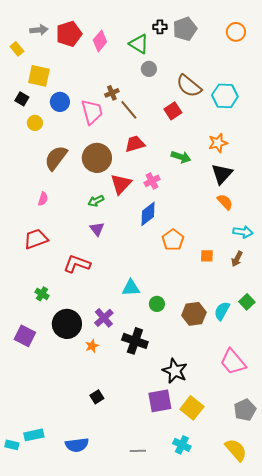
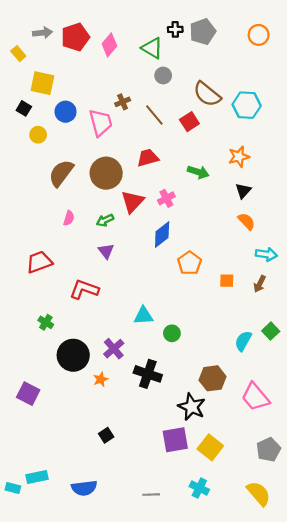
brown line: (129, 110) -> (154, 115), moved
black triangle: (222, 174) -> (243, 191), size x0.7
pink semicircle: (43, 199) -> (69, 218), moved
brown hexagon: (194, 314) -> (213, 378), moved
purple square: (25, 336) -> (28, 394), moved

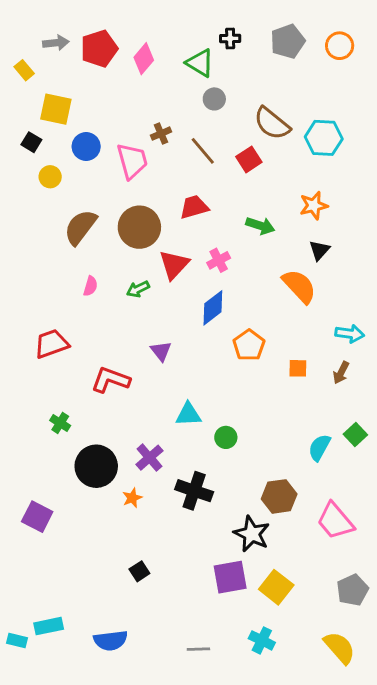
gray pentagon: (203, 32) -> (288, 41), moved
orange semicircle: (247, 221) -> (299, 286), moved, size x1.5
purple triangle: (106, 251) -> (161, 351), moved

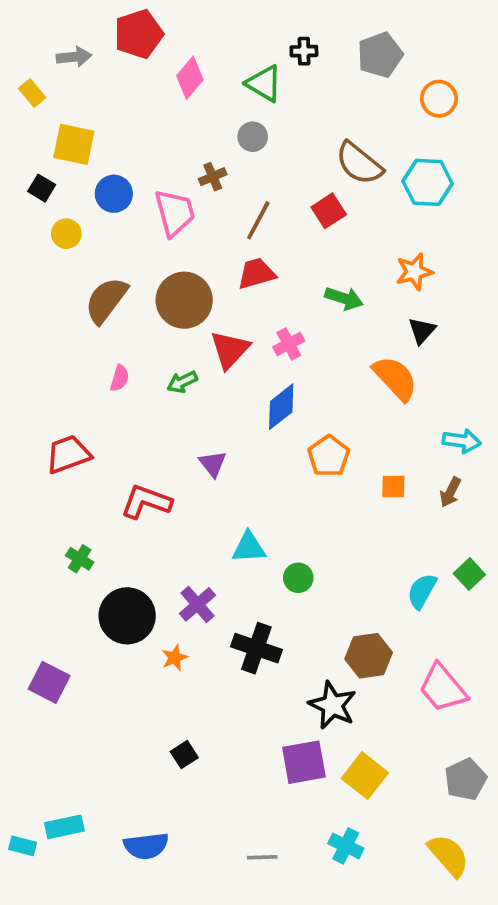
orange circle: (340, 46) -> (439, 99), moved
red pentagon: (99, 49) -> (139, 34), moved
gray circle: (214, 99) -> (253, 137), moved
brown line: (203, 151) -> (258, 220), moved, turned 68

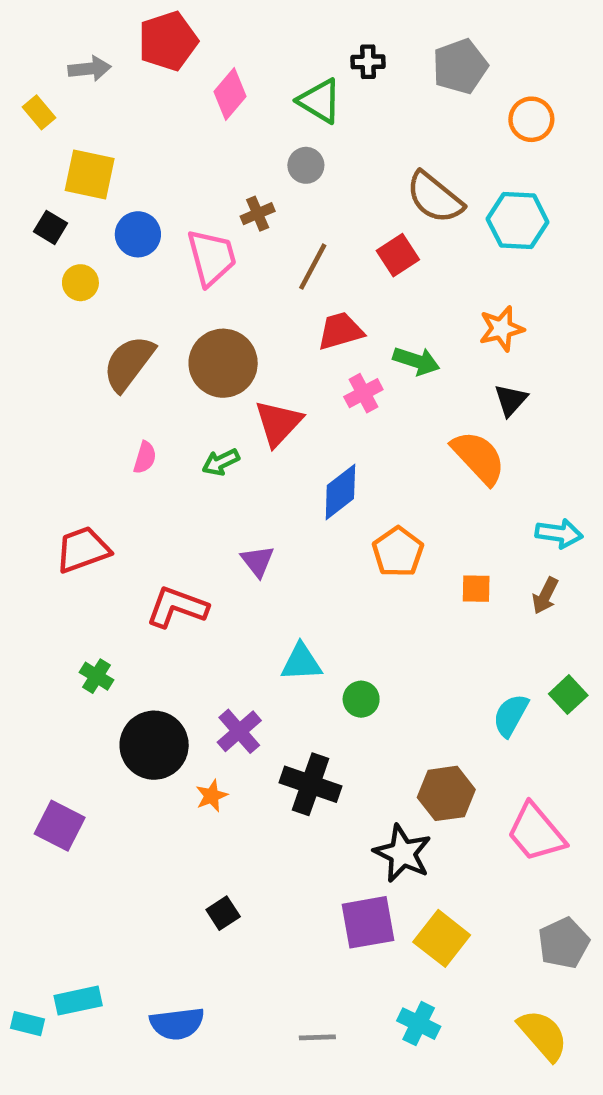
red trapezoid: (256, 274) -> (340, 331), moved
pink cross: (289, 344) -> (363, 393), moved

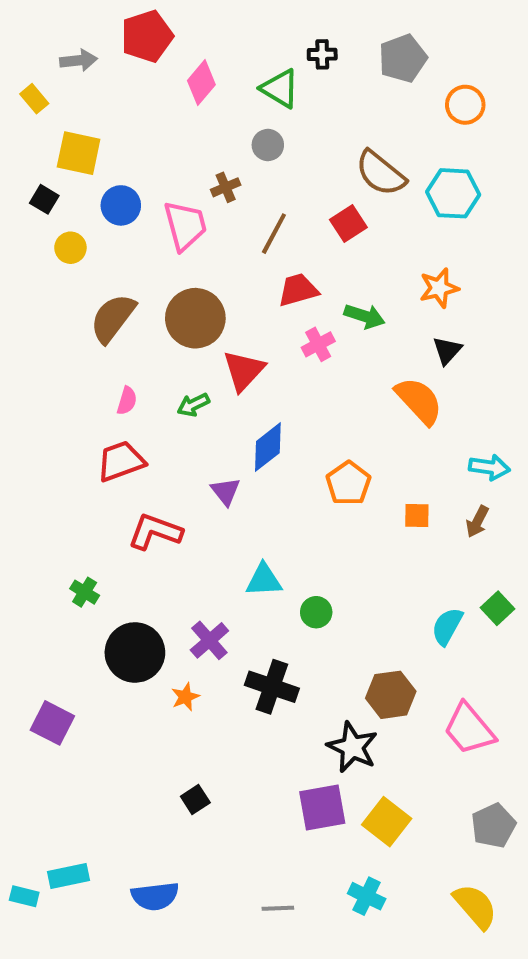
blue diamond: (340, 492) -> (268, 447), moved
red trapezoid: (83, 550) -> (121, 461), moved

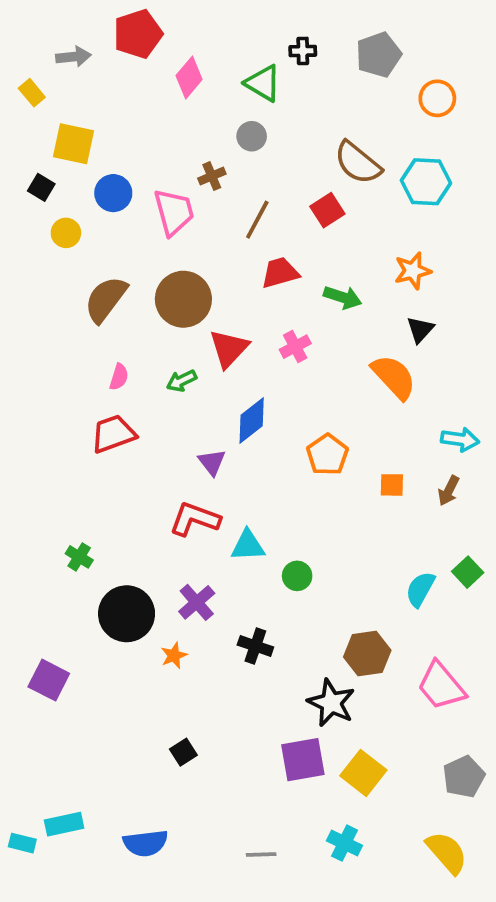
pink cross: (318, 344) -> (295, 347), moved
red L-shape: (155, 532) -> (195, 519), moved
black cross: (272, 687) -> (255, 646), size x0.7

